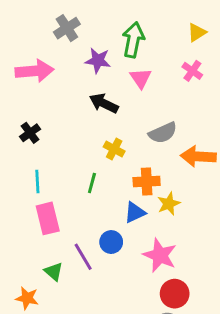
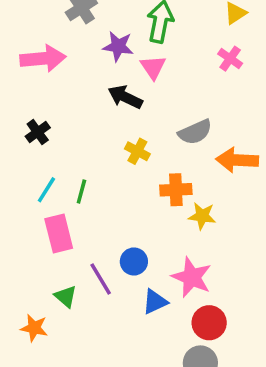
pink triangle: (141, 78) -> (153, 67), moved
cyan line: (37, 182) -> (46, 190), turned 35
green line: (92, 183) -> (81, 192), moved
yellow star: (169, 204) -> (202, 216), turned 30
blue triangle: (135, 213) -> (155, 302), moved

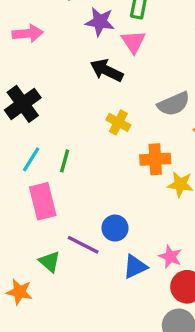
pink arrow: (43, 59) -> (28, 33), size x0.7
black cross: (38, 132) -> (23, 104), size x1.5
pink star: (192, 277) -> (170, 257), moved, size x0.6
purple line: (101, 279) -> (83, 245), turned -32

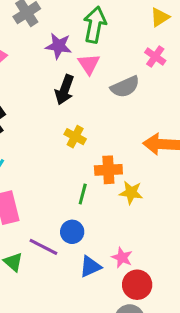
black arrow: (107, 70) -> (65, 90), turned -96
gray semicircle: (174, 104) -> (125, 87), moved
green line: (65, 161) -> (83, 194), moved

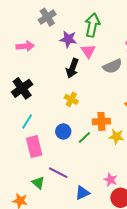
yellow cross: (75, 137) -> (71, 99), moved
green line: (83, 194) -> (84, 138), turned 32
blue circle: (72, 232) -> (63, 132), moved
blue triangle: (90, 267) -> (82, 193), moved

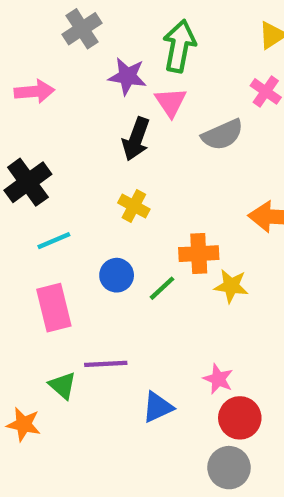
cyan line: (27, 121) -> (54, 241), moved, turned 35
purple line: (58, 173) -> (106, 364), turned -30

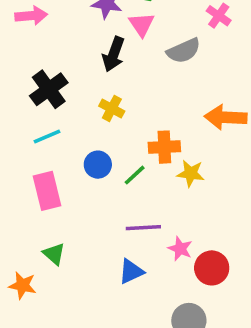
black cross: (28, 182) -> (49, 89), moved
purple line: (106, 364) -> (143, 228), moved
red circle: (240, 418) -> (212, 268), moved

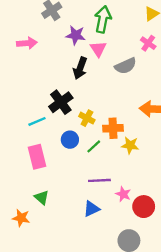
black cross: (49, 89) -> (61, 102), moved
yellow cross: (112, 109) -> (87, 118), moved

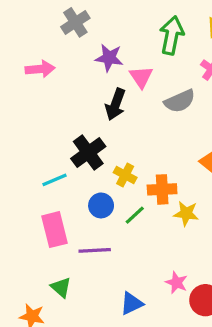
green arrow: (103, 19) -> (172, 35), moved
purple line: (99, 180) -> (95, 250), moved

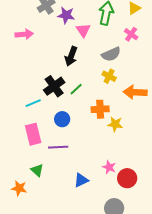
purple star: (109, 58) -> (66, 15), moved
pink triangle: (141, 77) -> (83, 30), moved
yellow cross: (125, 175) -> (109, 76), moved
green line: (135, 215) -> (76, 89), moved

